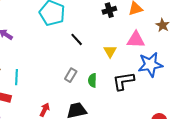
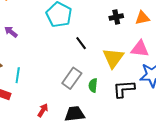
yellow triangle: (110, 51) -> (113, 58), size x1.6
gray rectangle: (71, 75) -> (72, 78), size x1.5

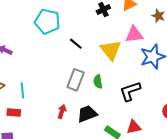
black L-shape: (124, 89) -> (130, 91), moved
red arrow: (43, 110) -> (62, 111), moved

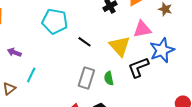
cyan line: (22, 90) -> (31, 75), moved, turned 35
black L-shape: (130, 91) -> (138, 67), moved

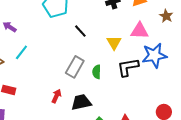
yellow triangle: (120, 46) -> (114, 43), size x0.7

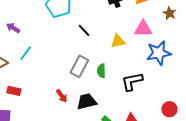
yellow triangle: (114, 43) -> (118, 41), turned 49
black L-shape: (128, 67) -> (132, 81), moved
red arrow: (56, 96) -> (62, 96), turned 120

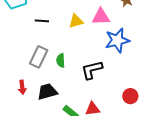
black line: (84, 30) -> (42, 21), turned -40
yellow triangle: (118, 41) -> (76, 21), moved
red arrow: (62, 96) -> (22, 87), turned 32

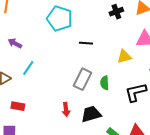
yellow triangle: (76, 21) -> (124, 57), moved

